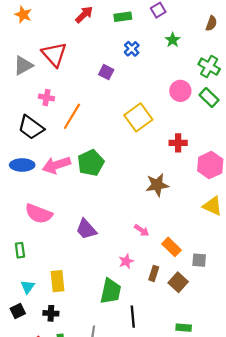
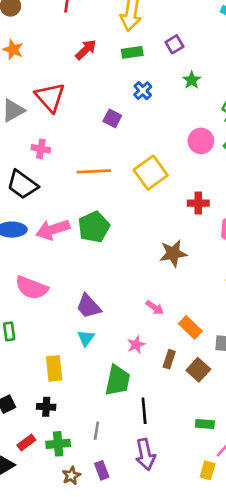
orange line: (72, 116) -> (94, 171), moved, turned 56
cyan triangle: (28, 287) -> (86, 338), moved

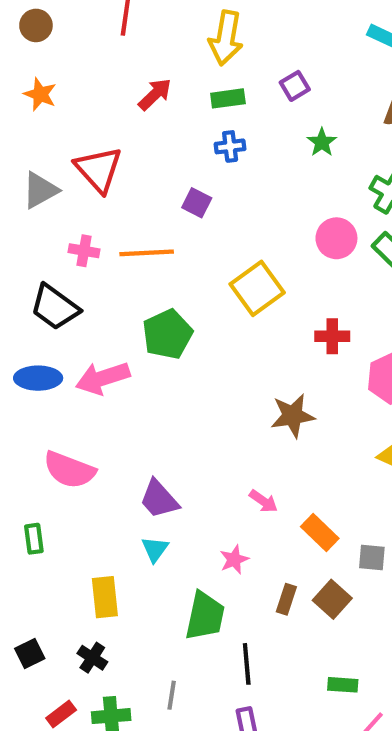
blue cross: (143, 91) -> (230, 146), moved, turned 36
orange line: (94, 171) -> (147, 253), moved
green pentagon: (94, 227) -> (167, 334), moved
brown rectangle: (169, 359) -> (286, 599), moved
black cross: (46, 407) -> (92, 658), turned 30

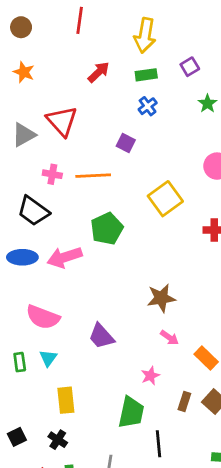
blue cross: (230, 146) -> (148, 106), turned -30
brown star: (293, 416) -> (161, 298), moved
cyan triangle: (155, 549) -> (48, 358), moved

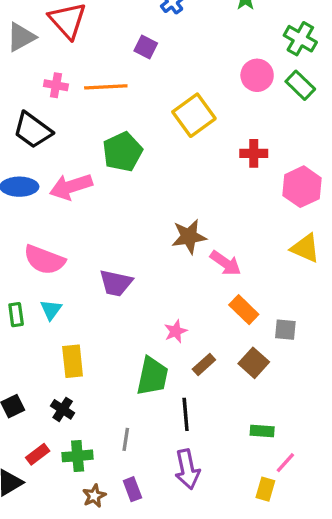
purple trapezoid: (101, 336) -> (116, 283), turned -36
pink arrow: (169, 338) -> (225, 263), moved, size x1.4
brown rectangle: (184, 402) -> (204, 365), moved, turned 30

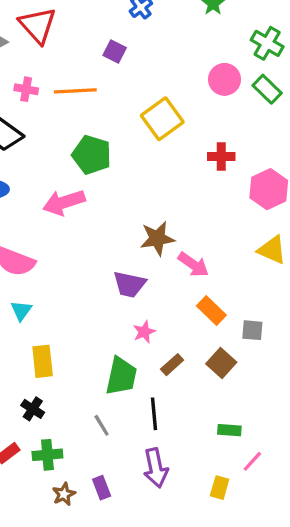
green pentagon: (122, 152) -> (92, 155), turned -30
pink arrow: (71, 187) -> (64, 202), moved
purple trapezoid: (116, 283) -> (129, 284), moved
gray line: (126, 439) -> (102, 425), moved, turned -40
yellow rectangle: (265, 489) -> (220, 488), moved

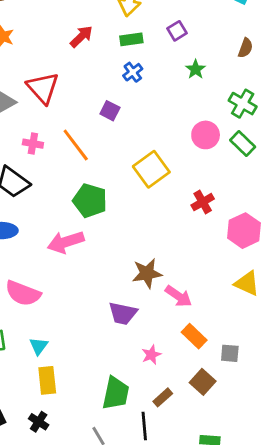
orange line: (75, 91) -> (76, 145), turned 56
red cross: (221, 156) -> (203, 202), turned -30
cyan triangle: (21, 311) -> (39, 346), moved
pink star: (144, 332) -> (151, 355), moved
brown rectangle: (172, 365) -> (163, 397), moved

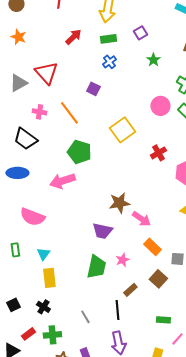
green trapezoid: (116, 393) -> (96, 267), moved

